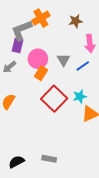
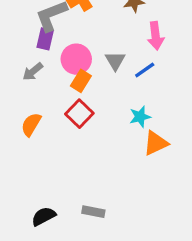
red square: (54, 99) -> (79, 114), moved, size x0.7

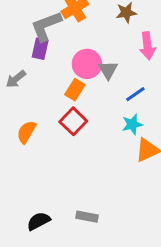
pink circle: (76, 59) -> (87, 64), moved
blue line: (145, 70) -> (135, 94), moved
gray arrow: (33, 72) -> (16, 79), moved

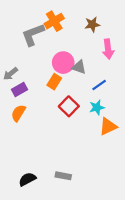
purple rectangle: (40, 49) -> (19, 89), moved, turned 48
gray triangle: (108, 70) -> (79, 67), turned -40
red square: (73, 121) -> (69, 106), moved

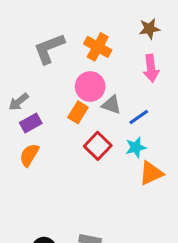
orange cross: (54, 21) -> (98, 47), moved, turned -30
brown star: (92, 24) -> (149, 29), moved
gray triangle: (79, 67) -> (111, 105), moved

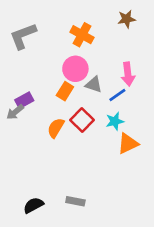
gray L-shape: (49, 48) -> (23, 36), moved
pink arrow: (151, 68) -> (128, 74), moved
gray arrow: (19, 102) -> (15, 112), moved
orange semicircle: (29, 155) -> (56, 128), moved

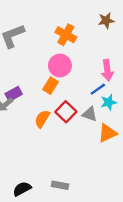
gray triangle: (94, 85) -> (90, 114), moved
cyan star: (115, 121) -> (109, 102), moved

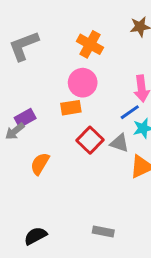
orange rectangle: (50, 86) -> (71, 108), turned 49
orange semicircle: (42, 119) -> (40, 164), moved
gray rectangle: (60, 185) -> (103, 231), moved

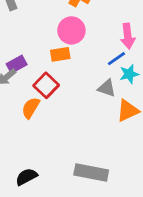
red square: (90, 140) -> (46, 85), moved
gray rectangle: (103, 231) -> (91, 173), size x1.6

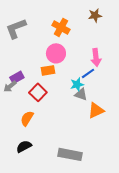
cyan star: (129, 74) -> (77, 84), moved
orange semicircle: (31, 108) -> (27, 118), moved
black semicircle: (26, 177) -> (24, 146), moved

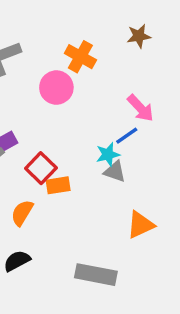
pink circle: (56, 53) -> (56, 88), moved
pink arrow: (96, 57) -> (140, 108), turned -36
orange rectangle: (48, 70) -> (58, 185), moved
orange triangle: (96, 110) -> (140, 225), moved

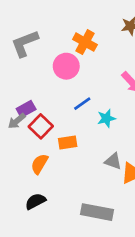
blue line: (127, 136) -> (82, 104), moved
red square: (41, 168) -> (41, 126), moved
gray triangle: (115, 172) -> (113, 161), moved

